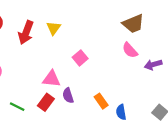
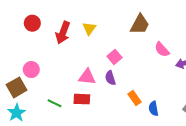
brown trapezoid: (133, 24) -> (140, 24), moved, turned -40
purple semicircle: (68, 96) -> (110, 78), moved
red rectangle: (46, 102) -> (82, 99), turned 56

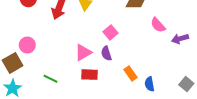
pink triangle: (87, 77) -> (83, 52), turned -36
red rectangle: (82, 99) -> (89, 75), moved

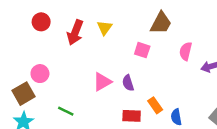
pink semicircle: (158, 25) -> (186, 51), turned 56
pink square: (111, 32) -> (142, 50), moved, turned -32
red rectangle: (89, 75) -> (132, 116), moved

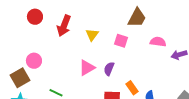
yellow triangle: (105, 28) -> (92, 35), moved
pink semicircle: (186, 51) -> (158, 42), turned 84
purple semicircle: (128, 83) -> (109, 69), turned 40

